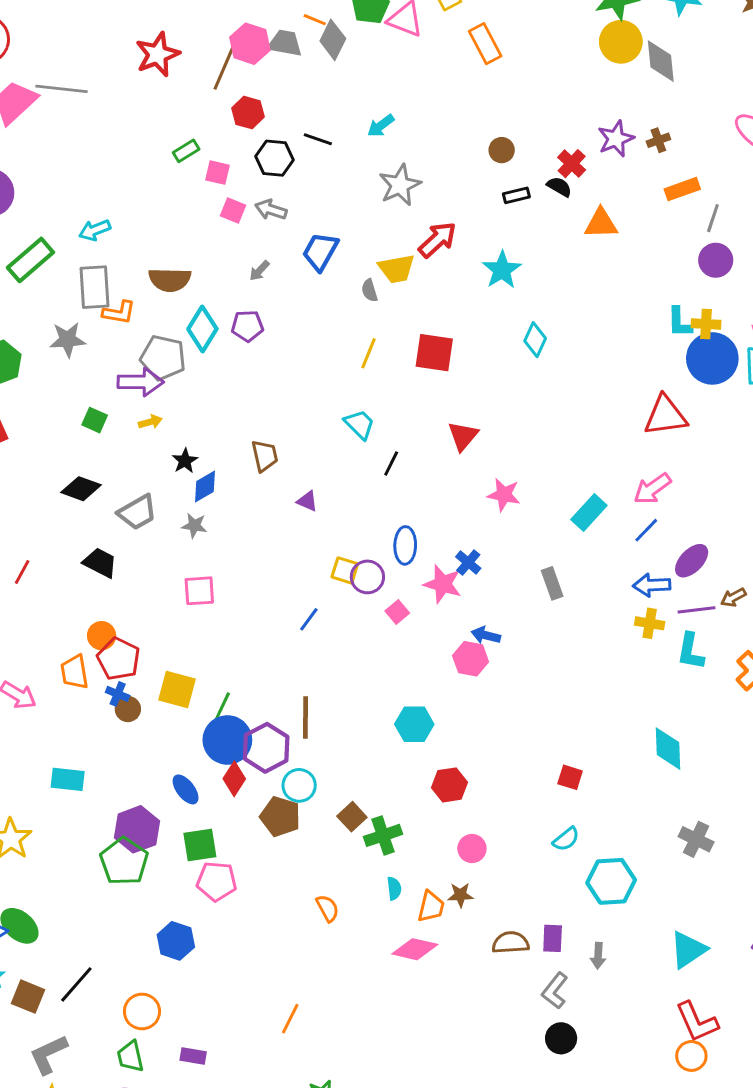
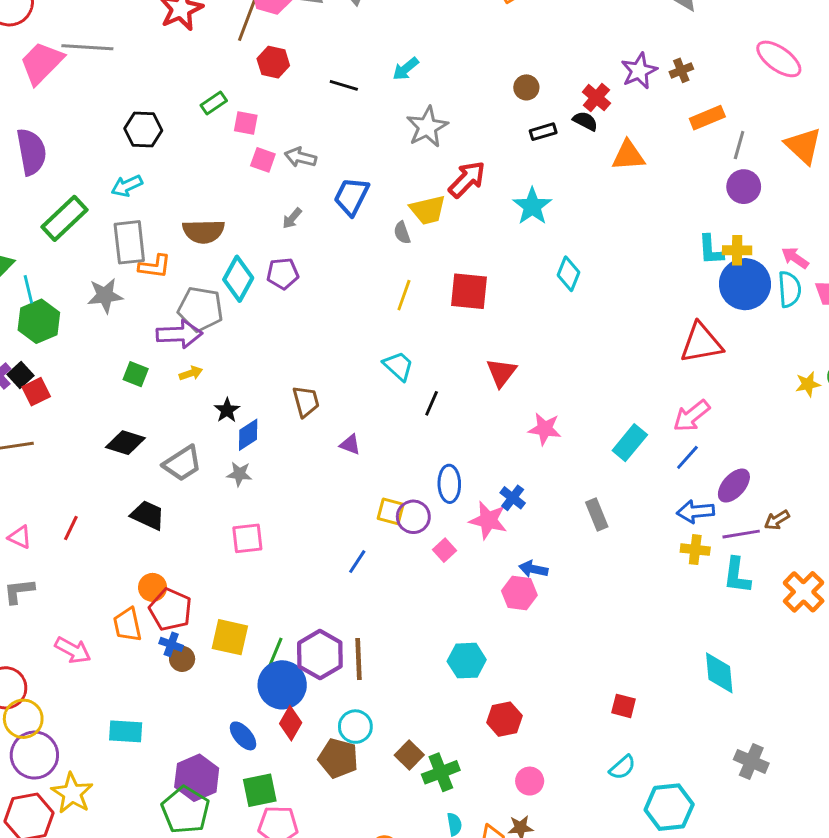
black hexagon: (274, 158) -> (143, 129), moved
purple hexagon: (266, 748) -> (320, 655), moved

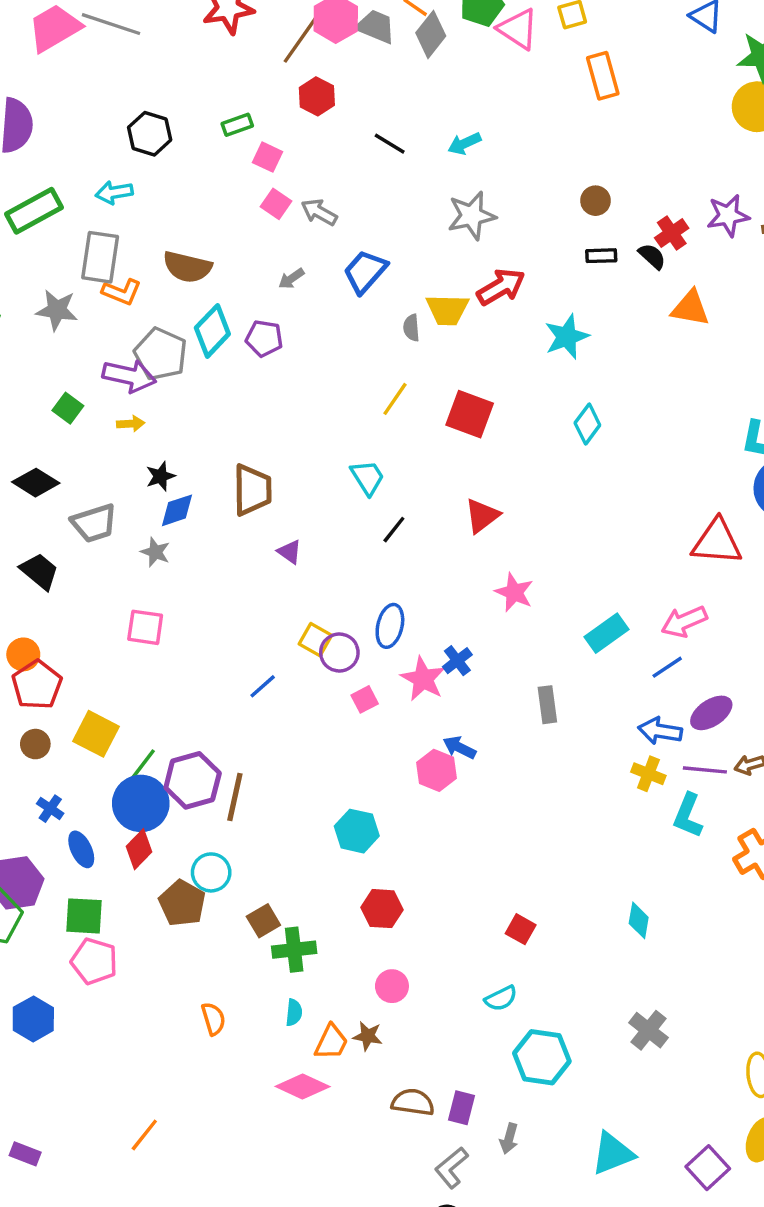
brown trapezoid: (306, 401) -> (252, 490), size x1.4
blue cross: (171, 644) -> (50, 809), moved
cyan diamond: (719, 673) -> (639, 920), size x0.7

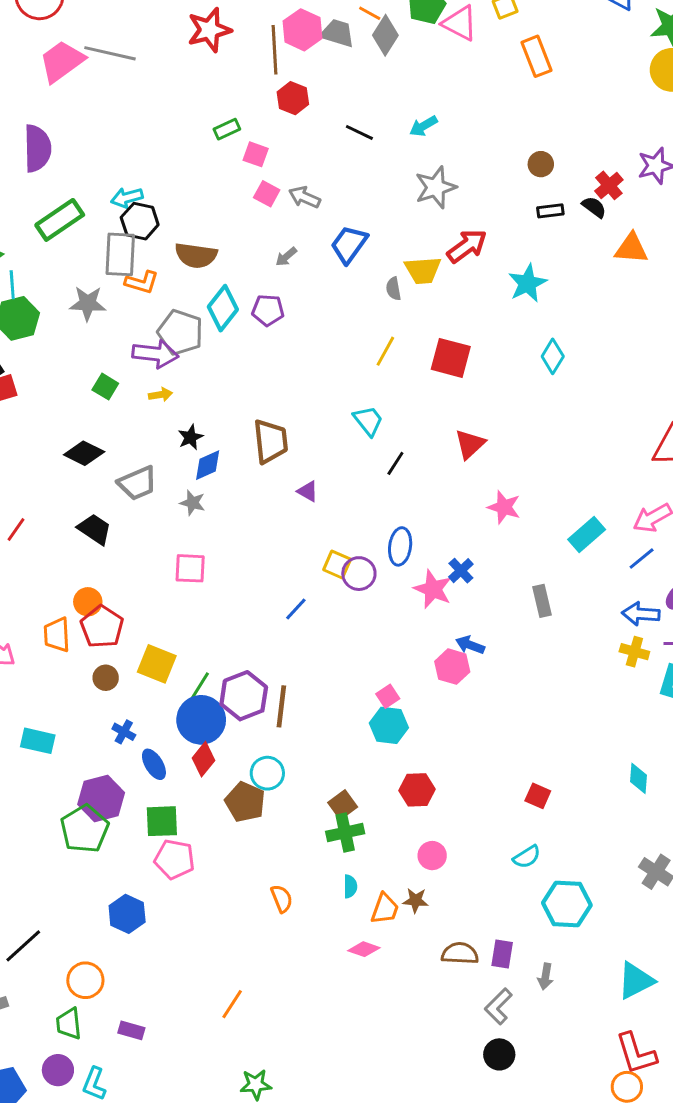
brown line: (301, 39) -> (275, 50), turned -33
black hexagon: (150, 134) -> (140, 221), moved
pink square: (365, 699) -> (388, 696), moved
brown square: (263, 921) -> (343, 805), moved
pink diamond: (303, 1086) -> (364, 949), size x0.7

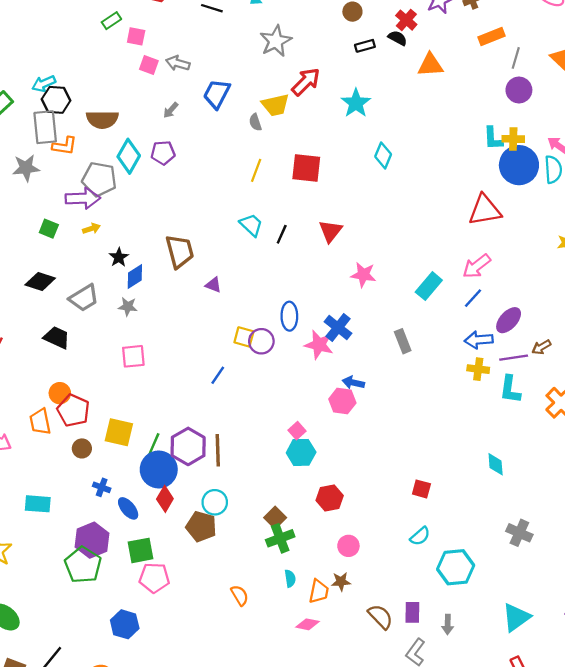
black line: (395, 463) -> (282, 234), moved
blue cross: (461, 571) -> (338, 328), size x1.4
brown semicircle: (460, 953) -> (380, 617), turned 52

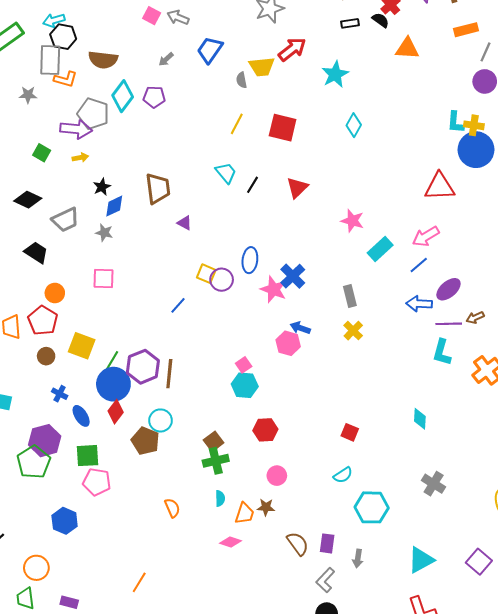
gray star: (26, 168) -> (28, 95), size x0.7
pink star: (363, 275) -> (352, 221), moved
yellow cross: (478, 369) -> (353, 331), moved, turned 30
orange circle: (60, 393) -> (55, 293), moved

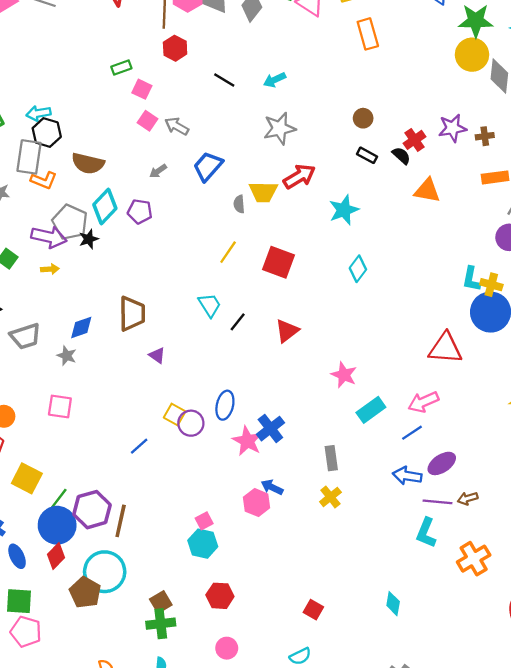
black rectangle: (350, 23) -> (367, 155), turned 30
black star: (102, 187) -> (89, 239), moved
cyan circle: (160, 420) -> (105, 572), size x1.6

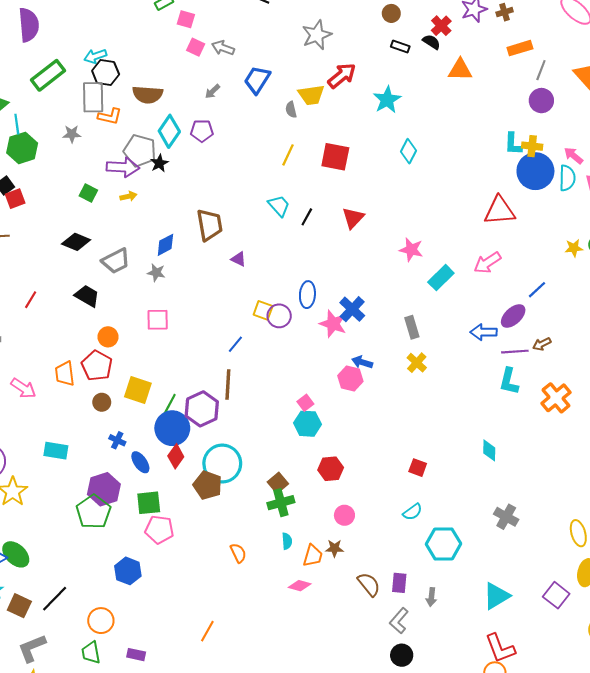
blue line: (412, 433) -> (537, 290), moved
brown line: (121, 521) -> (228, 385), moved

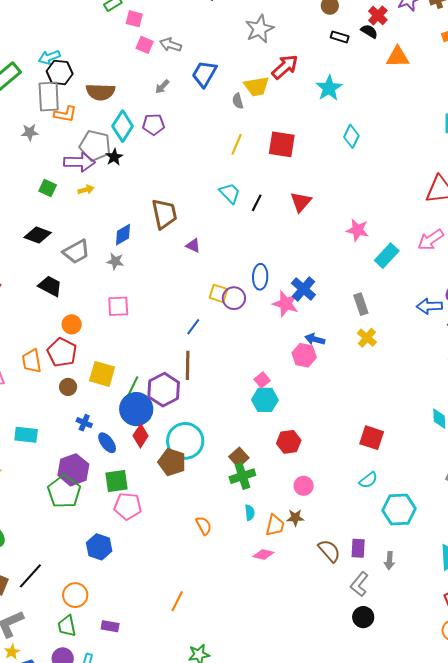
red square: (418, 468) -> (372, 438), size x1.4

